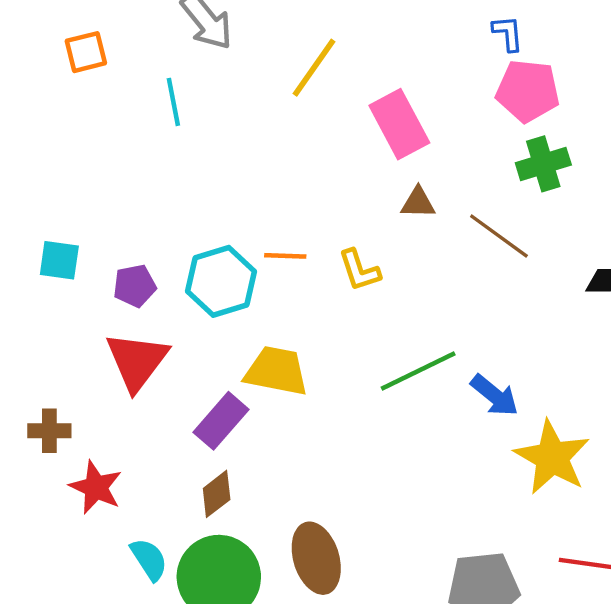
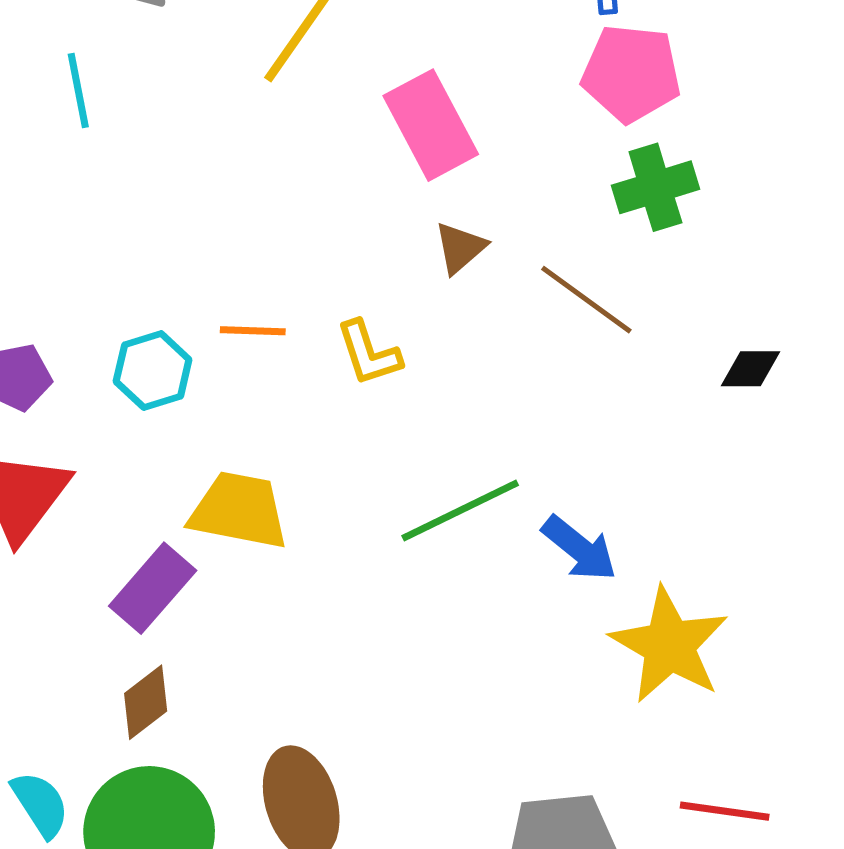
brown triangle: (418, 203) -> (460, 248), turned -42
cyan hexagon: (221, 281) -> (153, 370), size x0.7

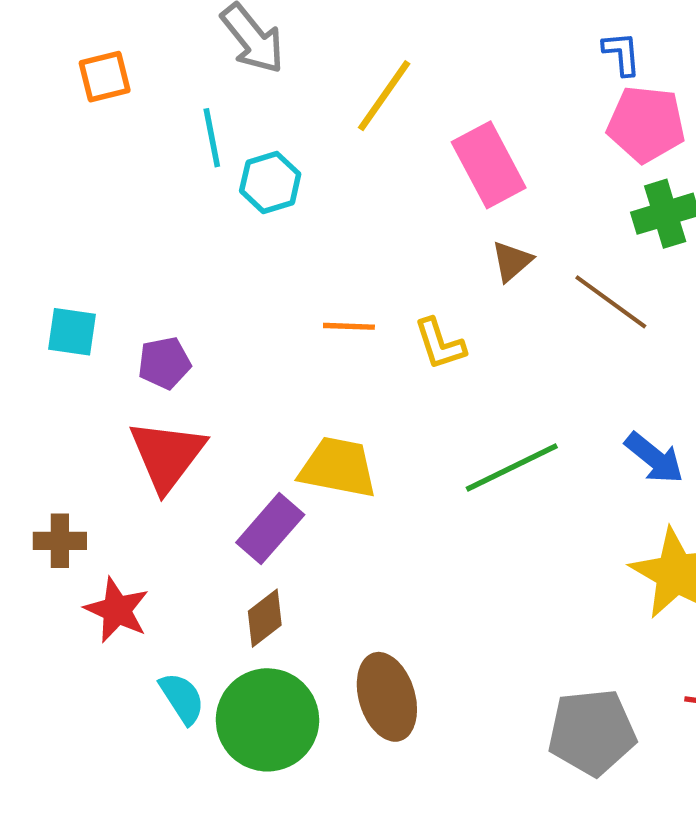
cyan hexagon: (153, 370) -> (270, 182), moved
blue arrow: (579, 548) -> (654, 458), moved

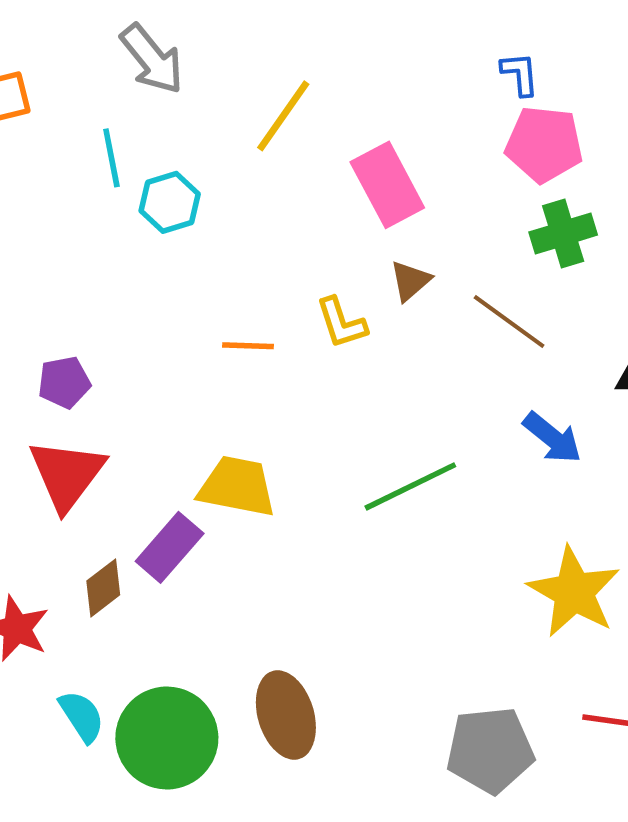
yellow L-shape: (440, 344) -> (341, 323), moved
blue arrow: (654, 458) -> (552, 438), moved
brown diamond: (265, 618) -> (103, 588), moved

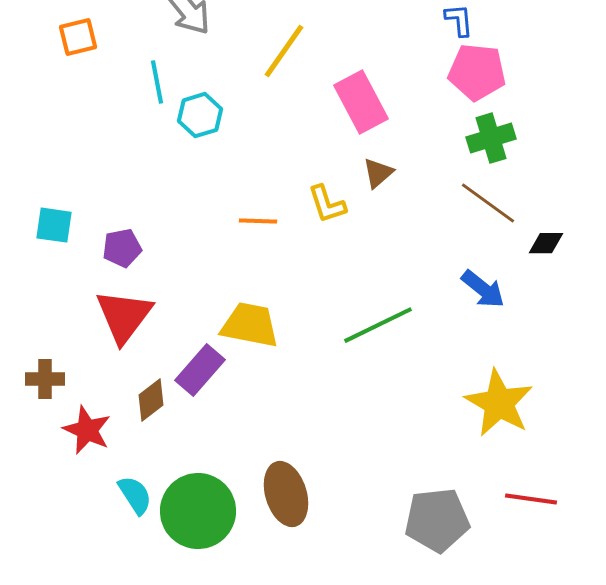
brown line: (509, 321) -> (488, 203), moved

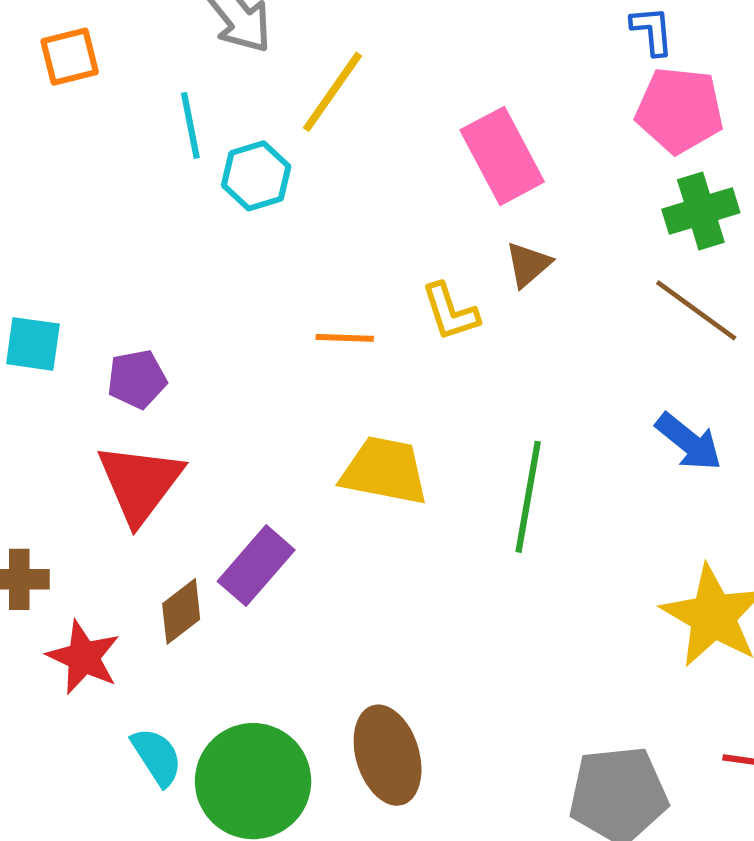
yellow line: (284, 51) -> (333, 92), moved
yellow trapezoid: (250, 325) -> (384, 471), moved
green line: (378, 325) -> (528, 497), turned -54

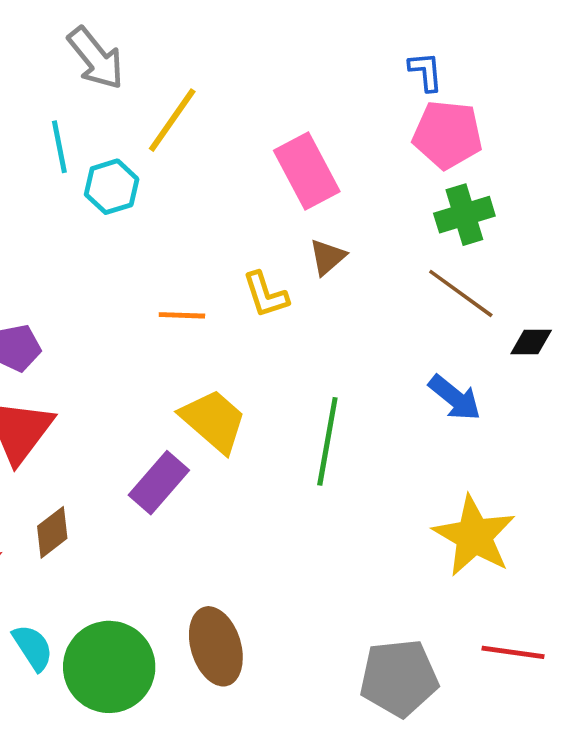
yellow trapezoid: (384, 471) -> (213, 421), turned 30
purple rectangle: (256, 566) -> (159, 483), moved

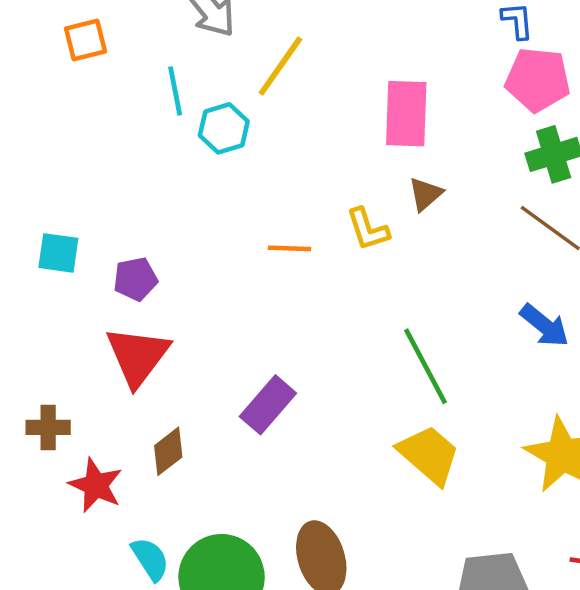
pink rectangle: (307, 171) -> (406, 114), turned 30
yellow trapezoid: (213, 421) -> (429, 455), moved
green line: (327, 441) -> (425, 366), turned -38

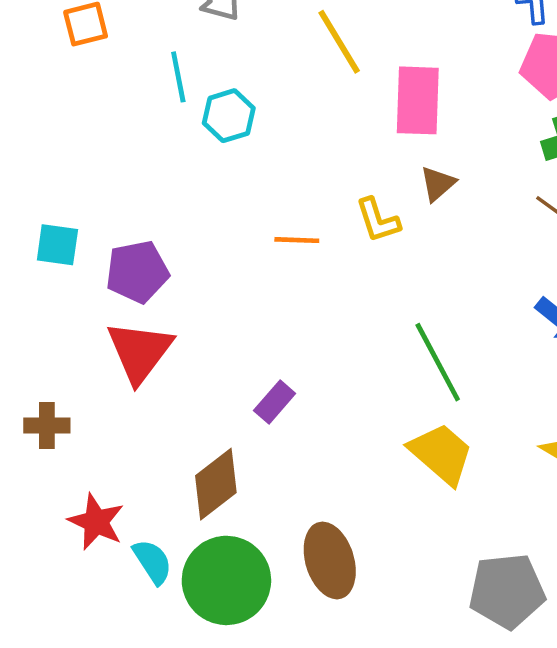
yellow line: (280, 66) -> (339, 42), moved, turned -66
purple pentagon: (135, 279) -> (137, 272), size x1.4
purple rectangle: (268, 405) -> (275, 402), size x0.7
brown diamond: (168, 451) -> (216, 484), moved, size x1.4
red star: (96, 485) -> (96, 522), moved

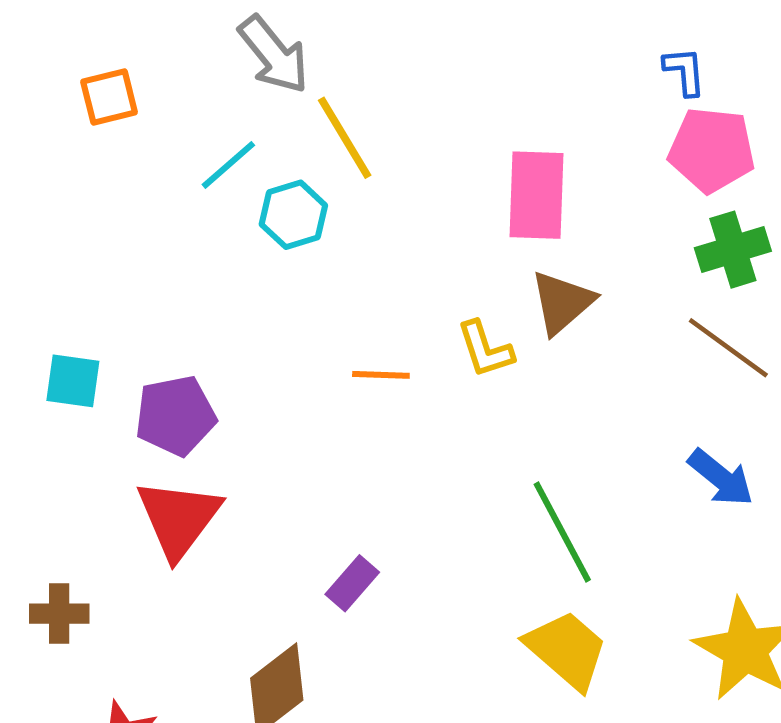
yellow line: (339, 42) -> (345, 138), moved
cyan line: (178, 77) -> (228, 165), turned 60
brown triangle: (438, 184) -> (562, 302), size x1.4

